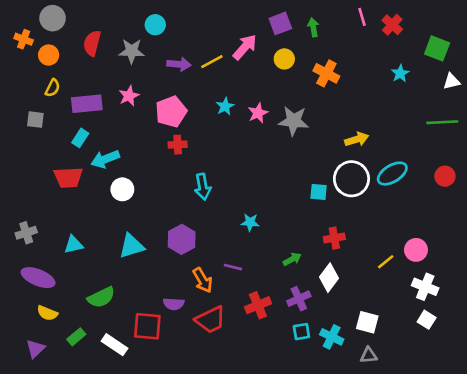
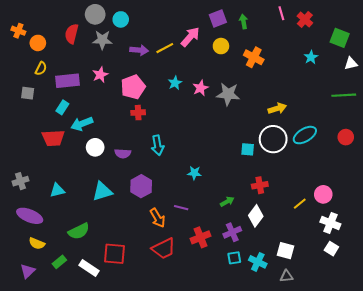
gray circle: (53, 18) -> (95, 14), moved
purple semicircle: (174, 304) -> (123, 153), moved

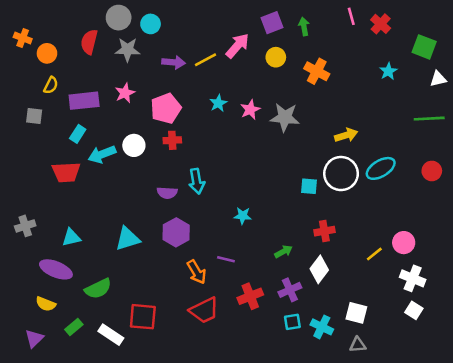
white circle: (95, 147) -> (134, 145), moved
purple semicircle: (123, 153) -> (167, 193), moved
purple ellipse: (30, 216) -> (56, 269), moved

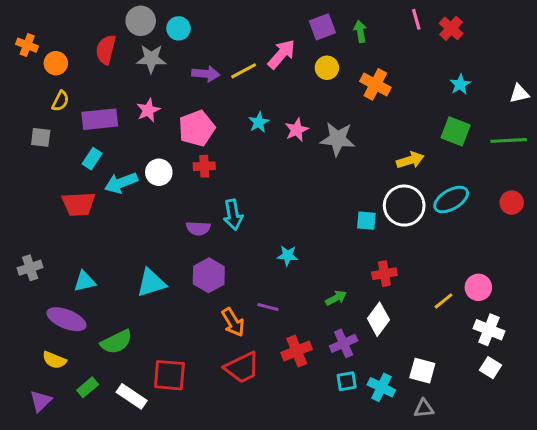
green square: (424, 47) -> (456, 131), moved

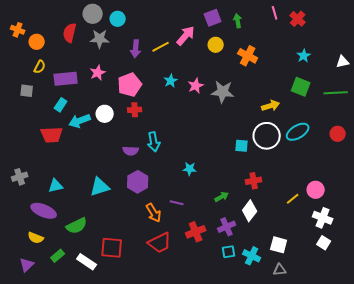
purple arrow: (206, 74) -> (136, 49), turned 90

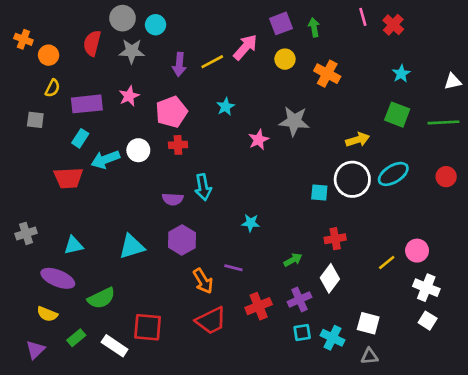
pink star: (196, 86) -> (259, 140), moved

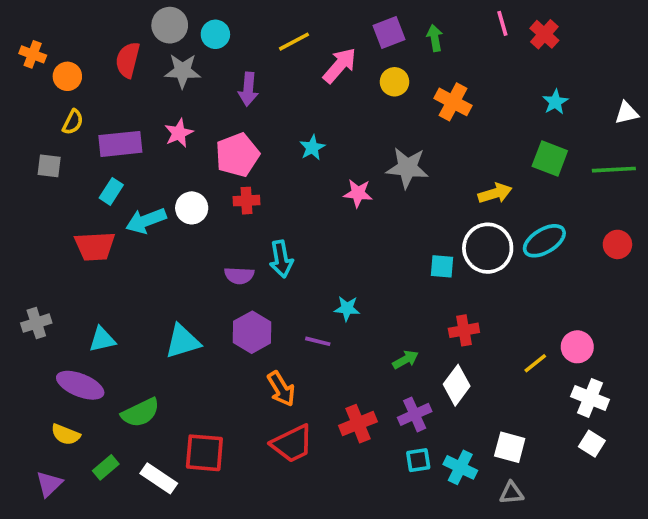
yellow line: (212, 62) -> (294, 42), moved
pink star: (259, 140) -> (358, 193), turned 30
purple line: (233, 268) -> (318, 341), moved

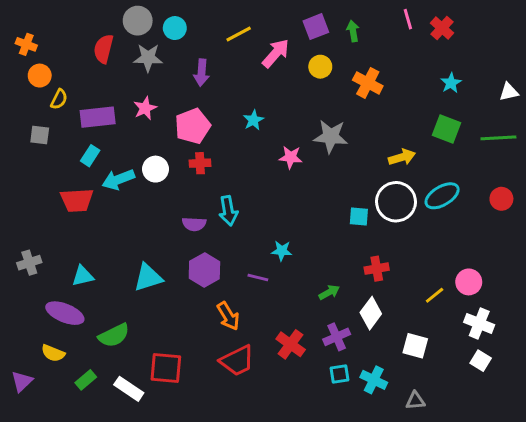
orange circle: (67, 76) -> (40, 76), moved
red cross: (358, 424) -> (291, 344), turned -32
white square: (510, 447) -> (415, 346), moved
purple triangle: (49, 484) -> (22, 381), moved

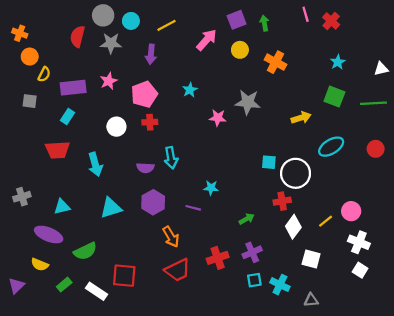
yellow line: (239, 34) -> (167, 25), moved
cyan arrow: (118, 179) -> (95, 164), moved, turned -85
white circle: (396, 202) -> (296, 173), moved
white diamond: (371, 313) -> (293, 227), moved
red cross: (291, 344) -> (218, 258), turned 35

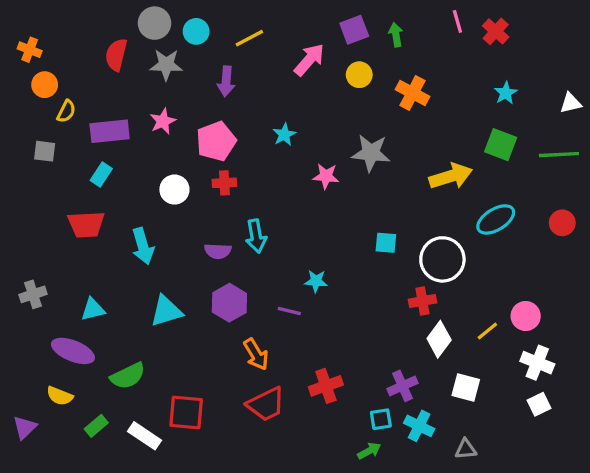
yellow arrow: (301, 118) -> (451, 176), size x1.4
cyan square: (269, 162) -> (386, 243), moved
green arrow: (247, 219) -> (369, 451), moved
purple cross: (252, 252) -> (402, 386), moved
white square: (360, 270) -> (539, 404), turned 32

